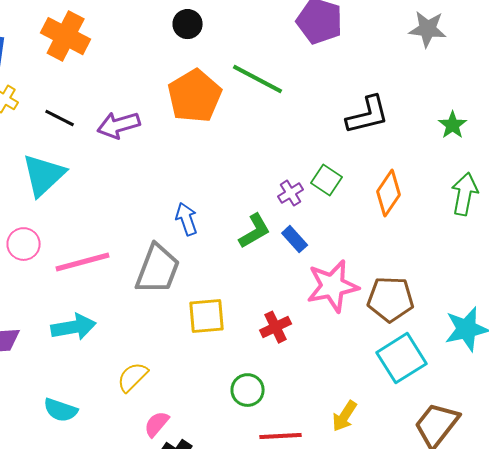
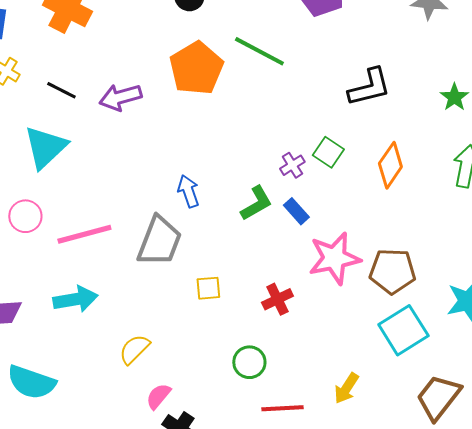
yellow square: (207, 316) -> (208, 288), size x0.7
cyan semicircle: (61, 410) -> (31, 382), moved, size x1.4

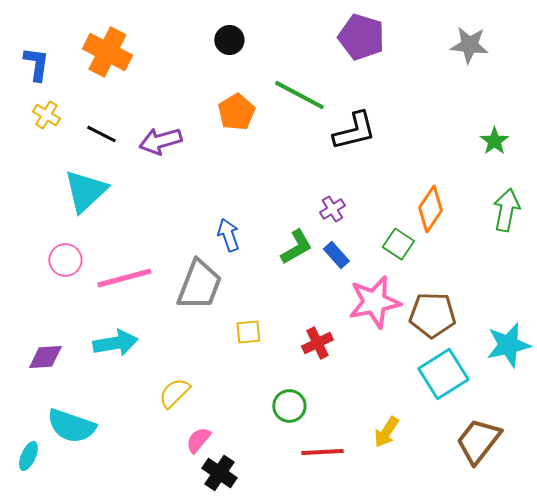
orange pentagon: (196, 68) -> (236, 112), size x0.7
black L-shape: (369, 87) -> (354, 131), moved
green square: (328, 152) -> (398, 244), moved

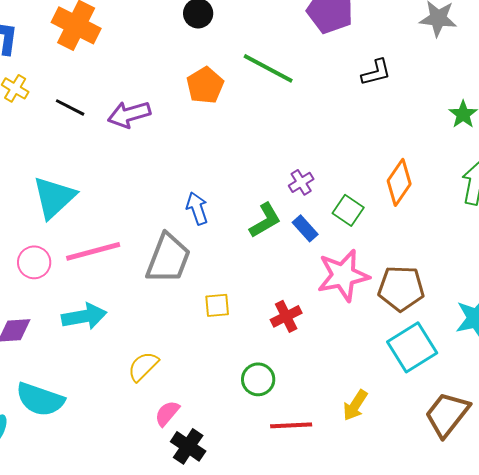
black L-shape: (354, 131) -> (376, 72), moved, size x0.7
cyan triangle: (85, 191) -> (54, 197), moved
green square: (398, 244) -> (348, 210), moved
pink circle: (65, 260) -> (34, 262), moved

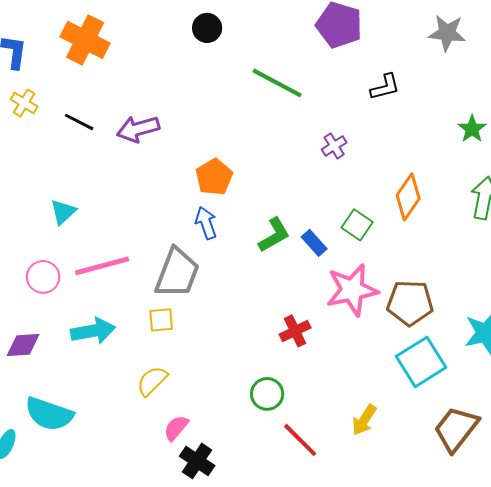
orange pentagon: (205, 85) -> (214, 177), moved
purple cross: (301, 182) -> (334, 146), moved
cyan triangle: (54, 197) -> (63, 212), size x0.6
yellow square: (217, 305) -> (161, 320), moved
red line: (291, 425) -> (300, 440), turned 48

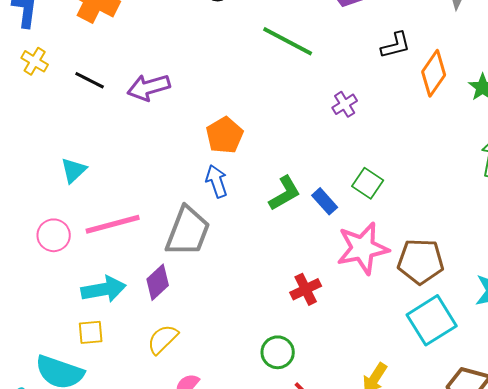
orange diamond: (408, 197) -> (434, 73), moved
yellow square: (161, 320) -> (91, 332), moved
purple diamond: (23, 345) -> (158, 282), moved, turned -39

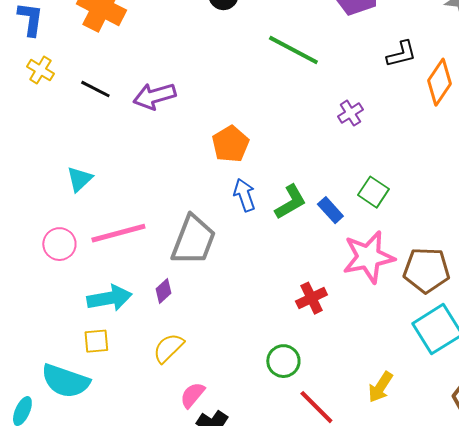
blue arrow: (217, 181) -> (244, 195), moved
purple diamond: (158, 282) -> (163, 291), size x0.7

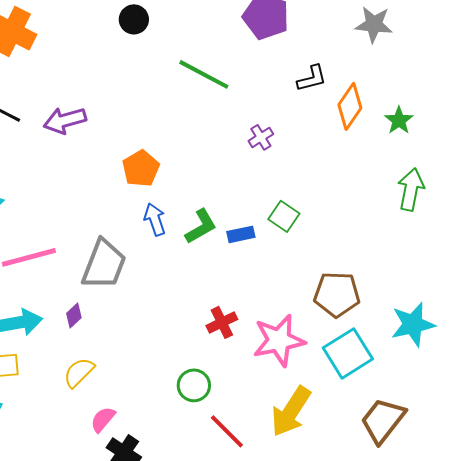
blue rectangle: (330, 210) -> (241, 234), turned -60
pink star: (368, 257) -> (279, 340), moved
yellow arrow: (380, 387) -> (291, 411), size x1.6

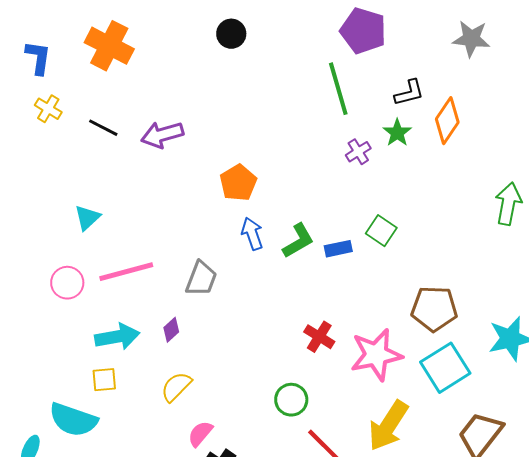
green line: (204, 74) -> (338, 89), moved, turned 46
green star: (399, 120) -> (397, 133), moved
gray trapezoid: (104, 264) -> (201, 279), size x0.7
red cross: (222, 322) -> (319, 337), turned -32

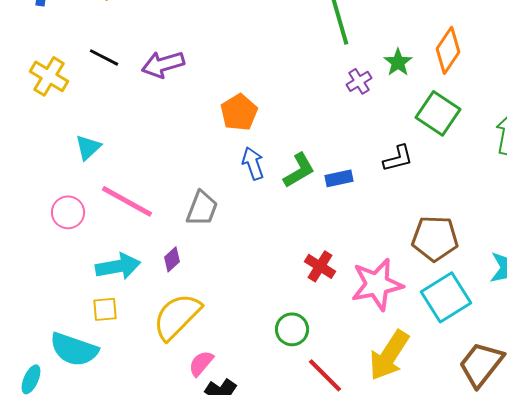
black L-shape: (409, 93) -> (398, 158), moved
yellow cross: (48, 109) -> (49, 76), moved, size x1.4
green square: (381, 231) -> (438, 113), moved, size x1.4
pink line: (126, 272) -> (127, 201), turned 44
yellow semicircle: (176, 387) -> (177, 316), size x1.6

